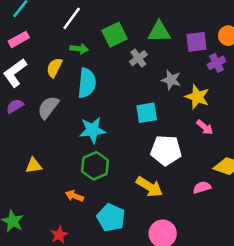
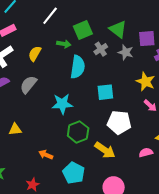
green triangle: (159, 32) -> (118, 29), turned 36
green arrow: (79, 49) -> (64, 44), moved
gray star: (171, 80) -> (126, 52), moved
cyan semicircle: (87, 83) -> (78, 67), moved
green hexagon: (95, 166) -> (78, 132), moved

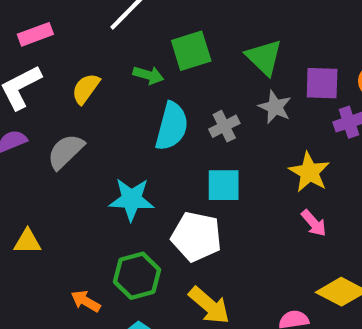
gray cross: (101, 49) -> (224, 126), moved
white pentagon: (119, 122) -> (196, 237), moved
green hexagon: (78, 132) -> (137, 276), moved

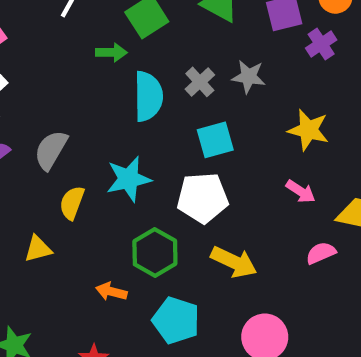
yellow semicircle: (86, 89) -> (72, 203), moved
gray star: (275, 107) -> (249, 77), moved
yellow star: (309, 172) -> (308, 130), moved
pink arrow: (314, 223) -> (301, 191), moved

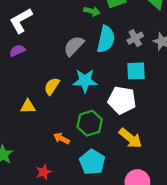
gray semicircle: (51, 150) -> (74, 46), moved

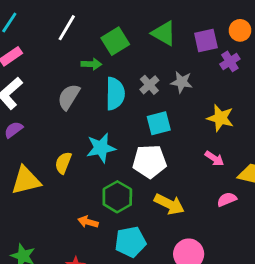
gray semicircle: (74, 46) -> (69, 97), moved
yellow triangle: (28, 106) -> (26, 180), moved, size x1.6
cyan pentagon: (92, 162) -> (130, 242), turned -30

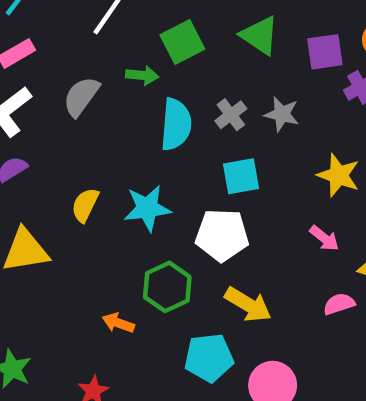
gray semicircle: (69, 97) -> (81, 96), moved
yellow semicircle: (63, 163) -> (85, 205), moved
cyan pentagon: (130, 242) -> (209, 358), moved

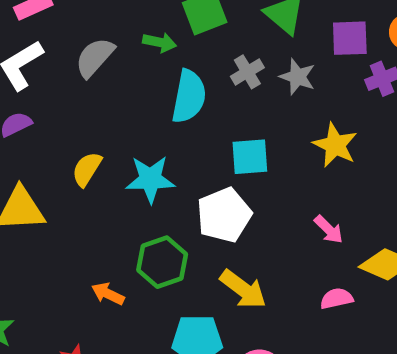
gray star: (282, 114) -> (297, 77), moved
gray cross: (231, 115) -> (247, 72), moved
yellow star: (339, 175) -> (335, 145), moved
white pentagon: (222, 235) -> (224, 215), turned -30

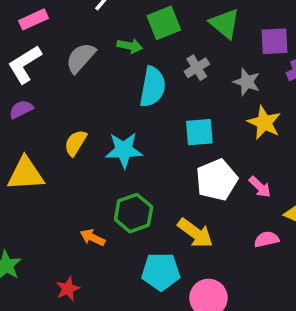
gray star: (297, 77) -> (247, 82), moved
white pentagon: (224, 215) -> (217, 180), moved

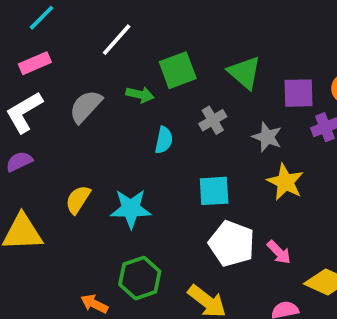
cyan semicircle: (153, 87) -> (164, 140), size x0.6
white pentagon: (217, 180) -> (232, 244), turned -30

